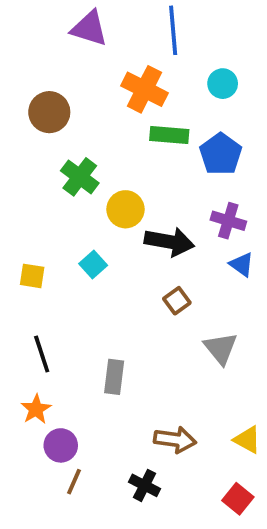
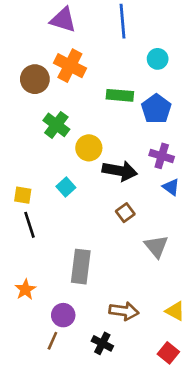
orange cross: (145, 89) -> (70, 66), moved
black line: (42, 354) -> (29, 225), moved
gray rectangle: (114, 377) -> (81, 267), size x1.4
purple circle: (61, 445) -> (63, 315), moved

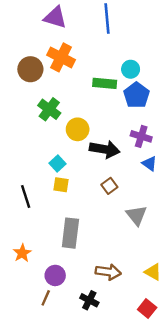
cyan circle: (158, 59) -> (131, 69), moved
yellow square: (23, 195) -> (61, 185), moved

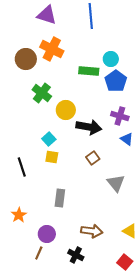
gray rectangle: (70, 233) -> (60, 198), size x0.7

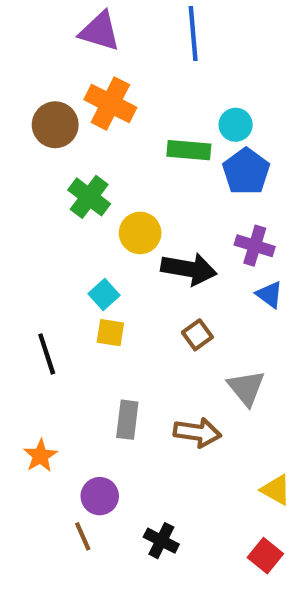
brown arrow: (92, 231) -> (197, 432), moved
brown line: (39, 253) -> (83, 536), turned -48

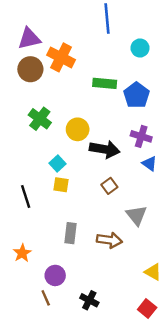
purple triangle: (100, 31) -> (29, 39), moved, turned -30
cyan circle: (236, 125) -> (140, 48), moved
green cross: (89, 197) -> (40, 119), moved

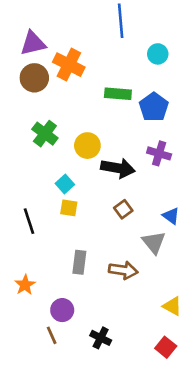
blue triangle: (149, 164) -> (171, 216), moved

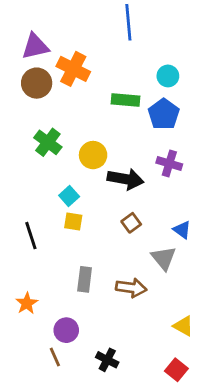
cyan circle: (158, 54) -> (168, 76), moved

